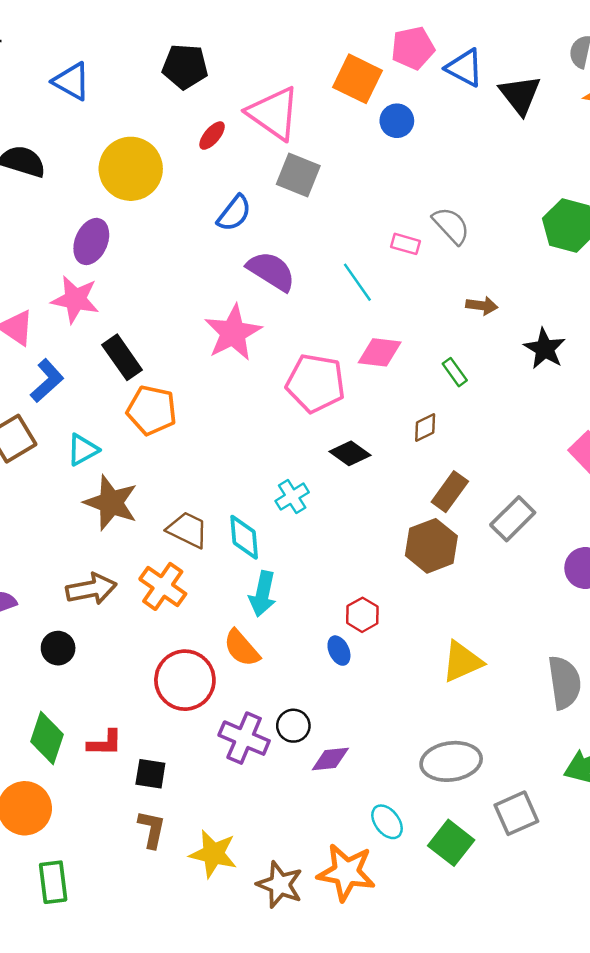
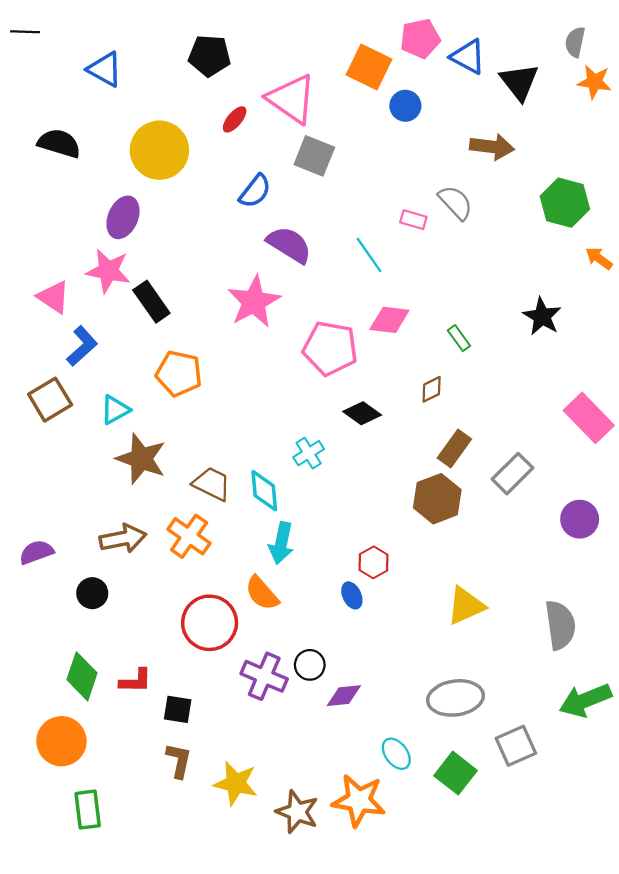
brown arrow: (482, 306) -> (492, 147), moved, size x1.5
black rectangle: (122, 357) -> (151, 302), moved

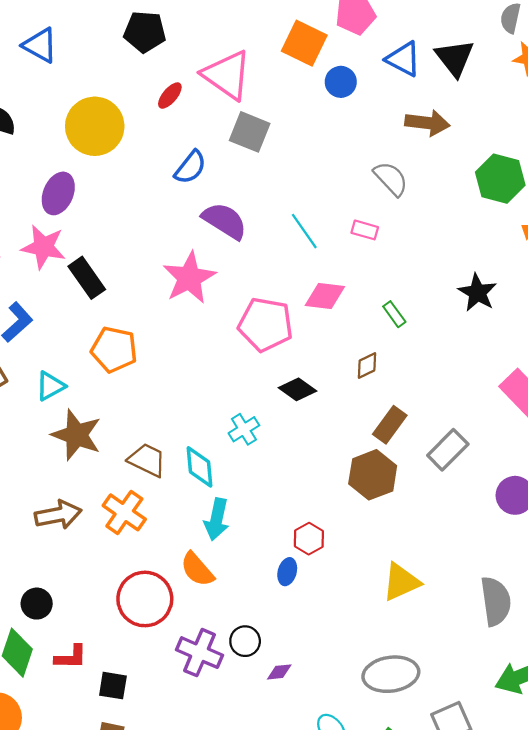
blue triangle: (468, 57) -> (403, 59), moved
pink rectangle: (413, 220) -> (365, 230), moved
black circle: (92, 593) -> (37, 604), moved
blue ellipse: (352, 595) -> (287, 572), turned 40
purple diamond: (344, 696) -> (279, 672), size x0.7

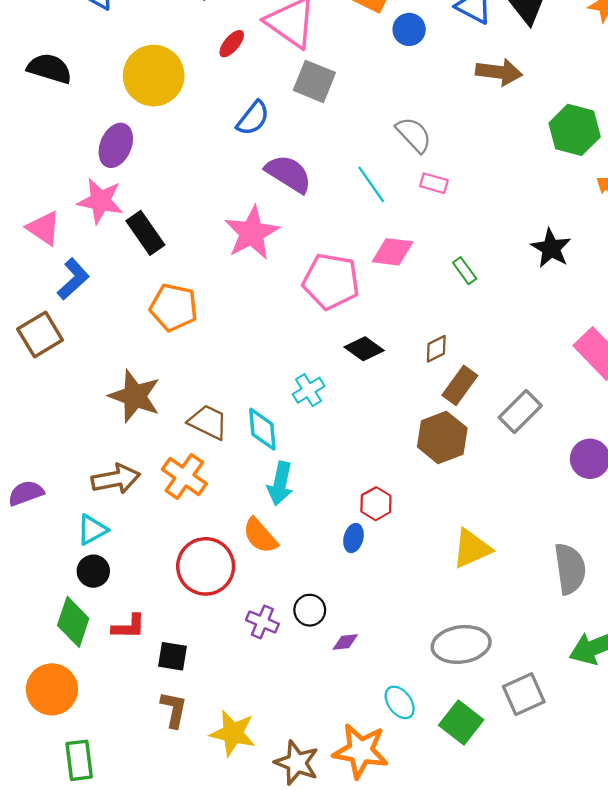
gray semicircle: (391, 179) -> (414, 135), moved
brown diamond: (367, 365) -> (436, 349), moved
cyan triangle: (50, 386) -> (92, 530), moved
purple cross: (200, 653) -> (262, 622), size x0.7

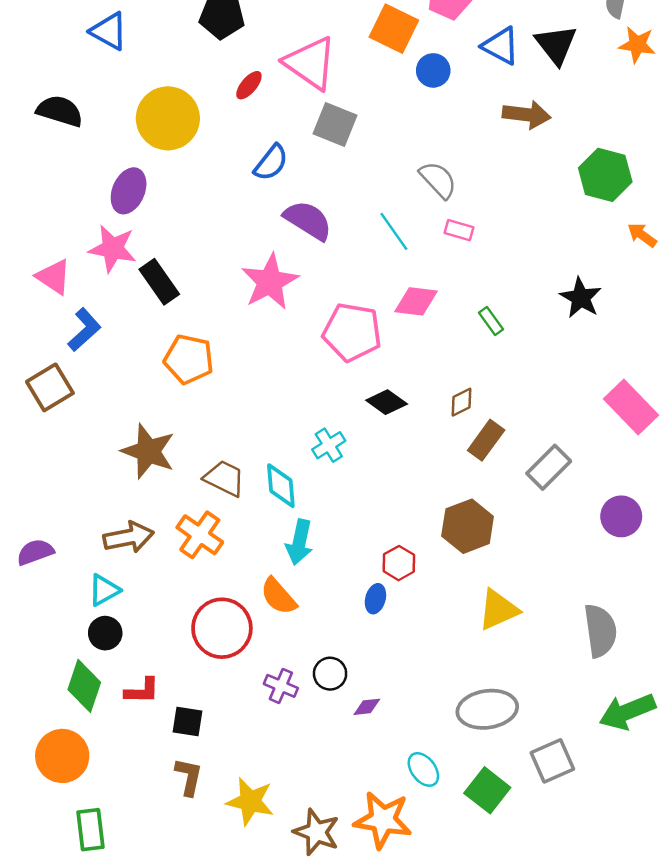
brown hexagon: (442, 437) -> (468, 526), moved

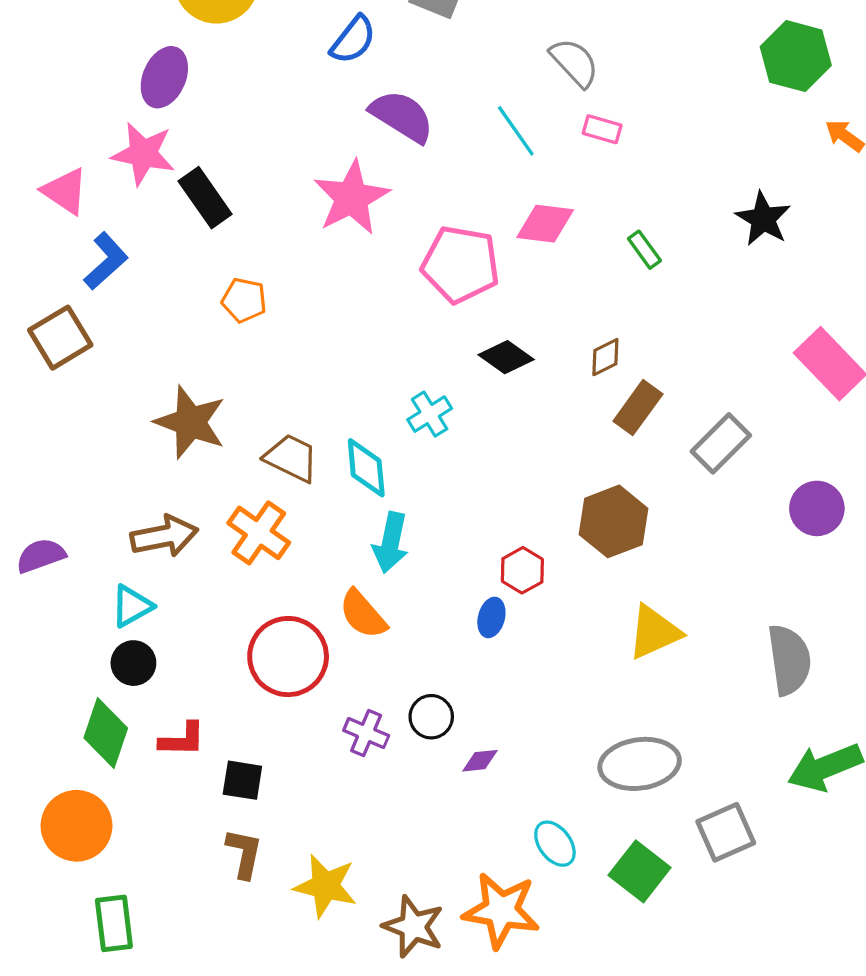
orange pentagon: (189, 359) -> (244, 300), size x0.7

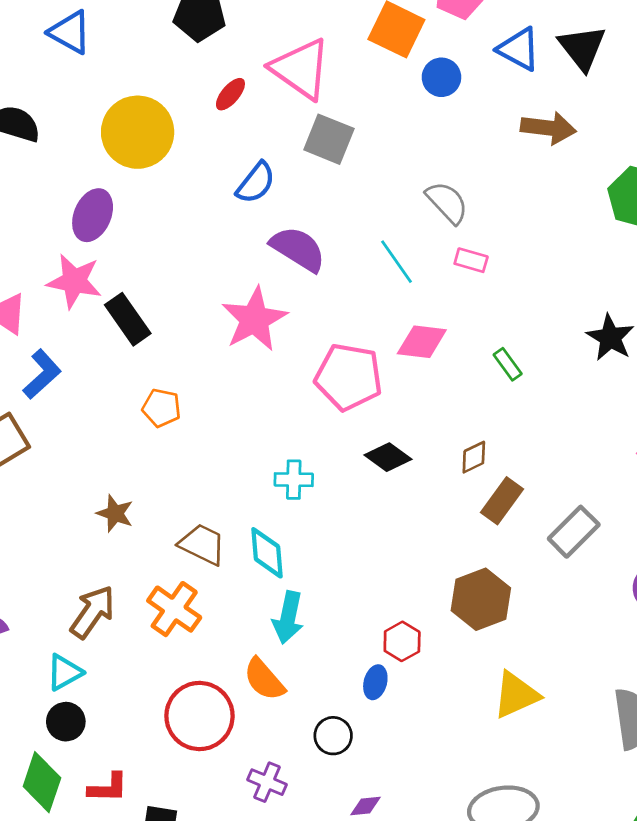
cyan cross: (430, 414) -> (294, 480), moved, turned 33
brown star: (190, 422) -> (115, 513), size x0.6
brown arrow: (164, 536) -> (93, 612), turned -44
black circle: (431, 717) -> (333, 736), moved

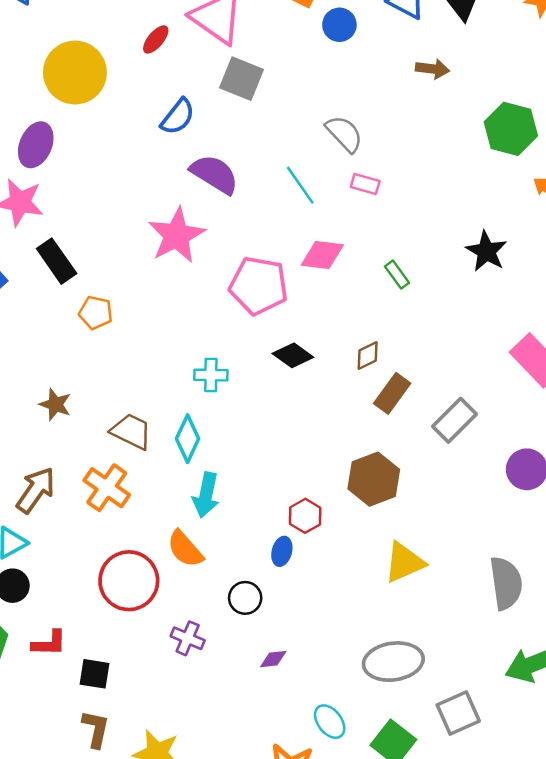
brown arrow: (548, 128) -> (433, 69), size x0.7
black rectangle: (128, 319) -> (57, 261), moved
cyan diamond: (267, 553) -> (188, 439), turned 30

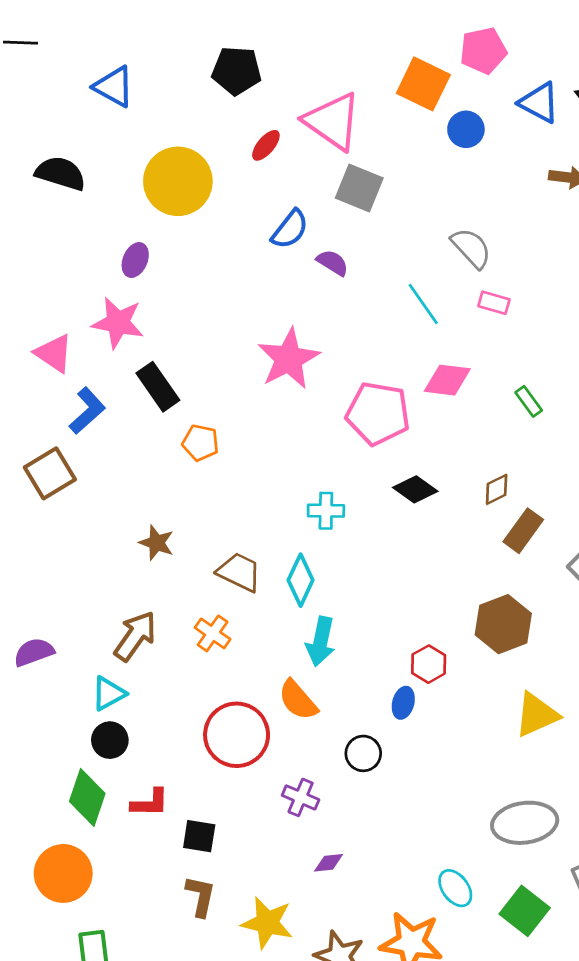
purple ellipse: (36, 145) -> (135, 260), size x0.7
purple semicircle: (215, 174) -> (333, 263), moved, size x0.6
orange cross: (107, 488) -> (213, 633), size x0.7
purple diamond: (273, 659) -> (329, 863), moved

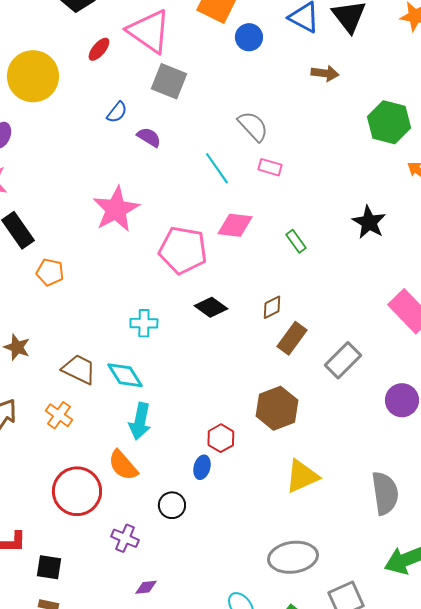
blue semicircle: (290, 229) -> (117, 112), size x0.7
cyan diamond: (301, 580) -> (125, 375), turned -57

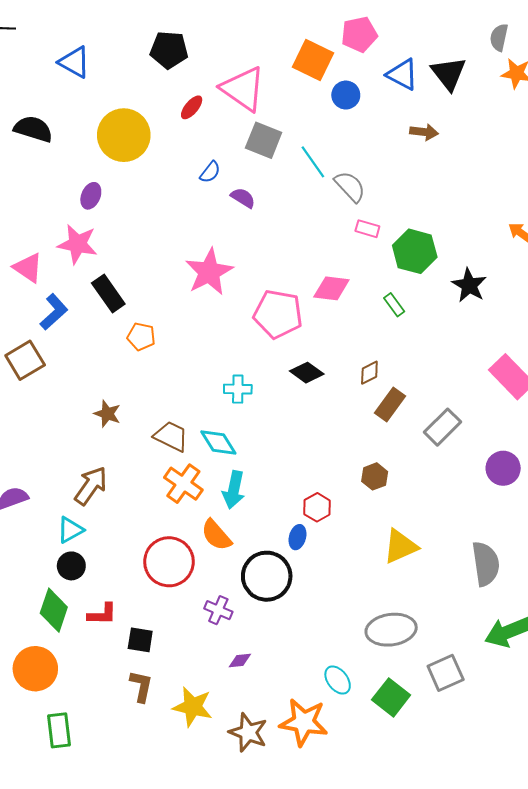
green hexagon: (389, 122) -> (415, 251), moved
cyan line: (217, 168) -> (313, 162), moved
brown hexagon: (277, 408) -> (375, 476), size x0.6
orange cross: (59, 415) -> (183, 484), moved, size x1.4
black circle: (172, 505) -> (267, 576), size x1.8

